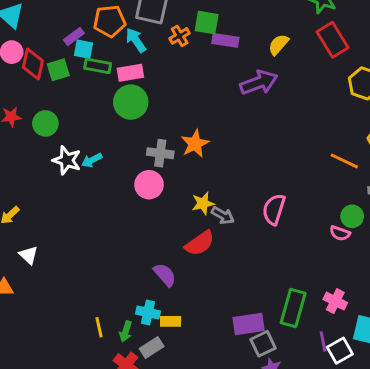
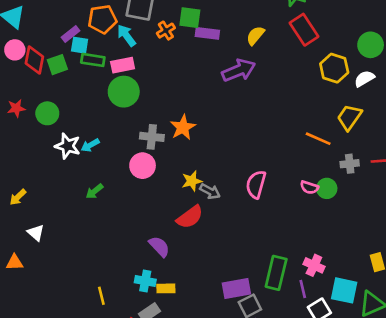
pink semicircle: (340, 233) -> (309, 187), moved
green arrow: (126, 331) -> (94, 191), moved, turned 36
purple line: (323, 341) -> (303, 289), moved

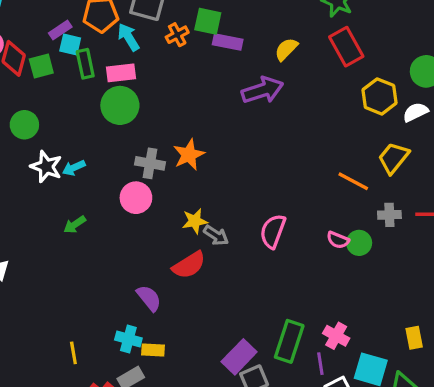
green rectangle: (93, 60) -> (85, 64), turned 65
purple rectangle: (236, 289) -> (239, 357), turned -40

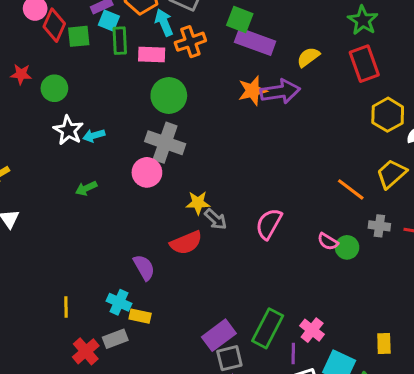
orange cross: (177, 35) -> (190, 42), moved, size x1.4
purple rectangle: (228, 42) -> (255, 42), size x1.4
green circle: (120, 105) -> (169, 95), moved
orange star: (189, 155) -> (253, 91), moved
gray cross: (150, 163) -> (165, 143), size x1.4

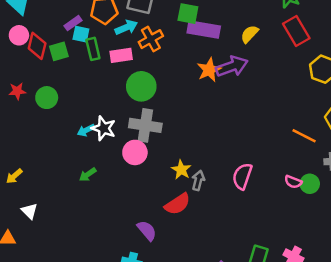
cyan arrow: (164, 22) -> (126, 27), turned 100
white star: (68, 130) -> (104, 128), moved
yellow star: (198, 203) -> (181, 170), turned -30
gray arrow: (216, 219) -> (198, 180), turned -108

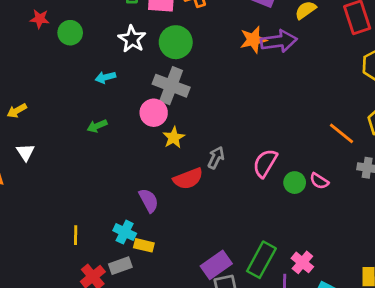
white star: (104, 128) -> (132, 39), moved
yellow star: (181, 170) -> (174, 138), moved
green circle: (310, 184) -> (295, 183), moved

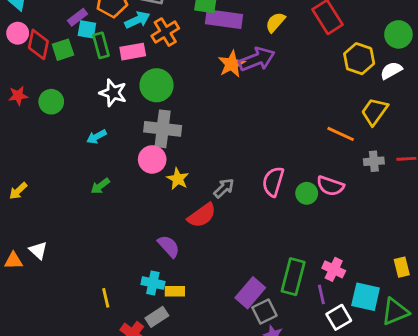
white triangle: (25, 152) -> (38, 250), moved
gray arrow: (216, 158) -> (224, 188), turned 35
pink semicircle: (319, 181) -> (330, 186), size x1.4

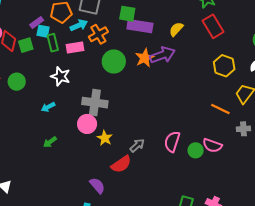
yellow hexagon: (359, 59) -> (224, 66), moved
green circle: (157, 85) -> (114, 62), moved

